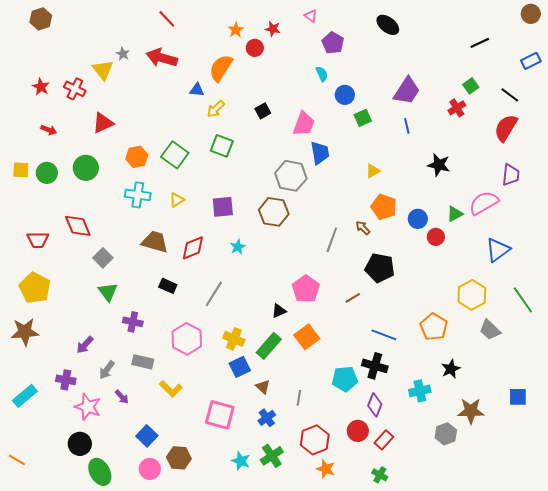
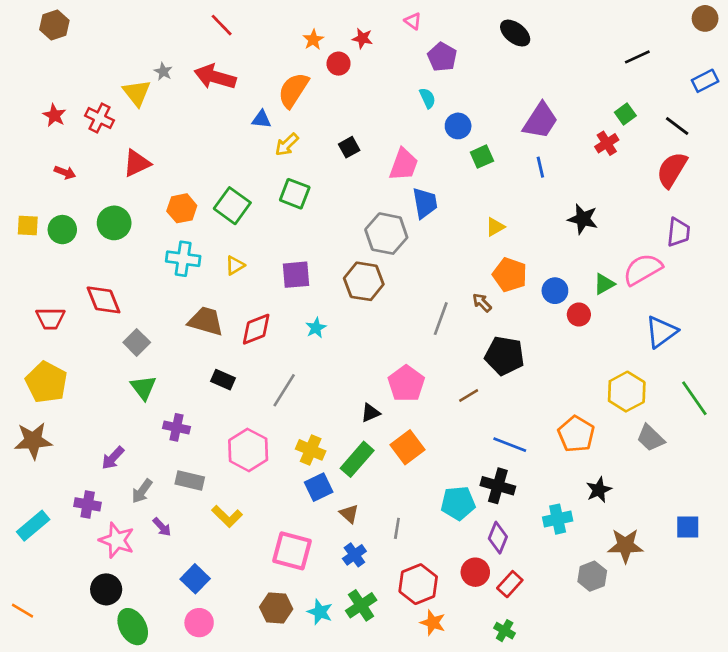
brown hexagon: (179, 458) -> (276, 608), moved

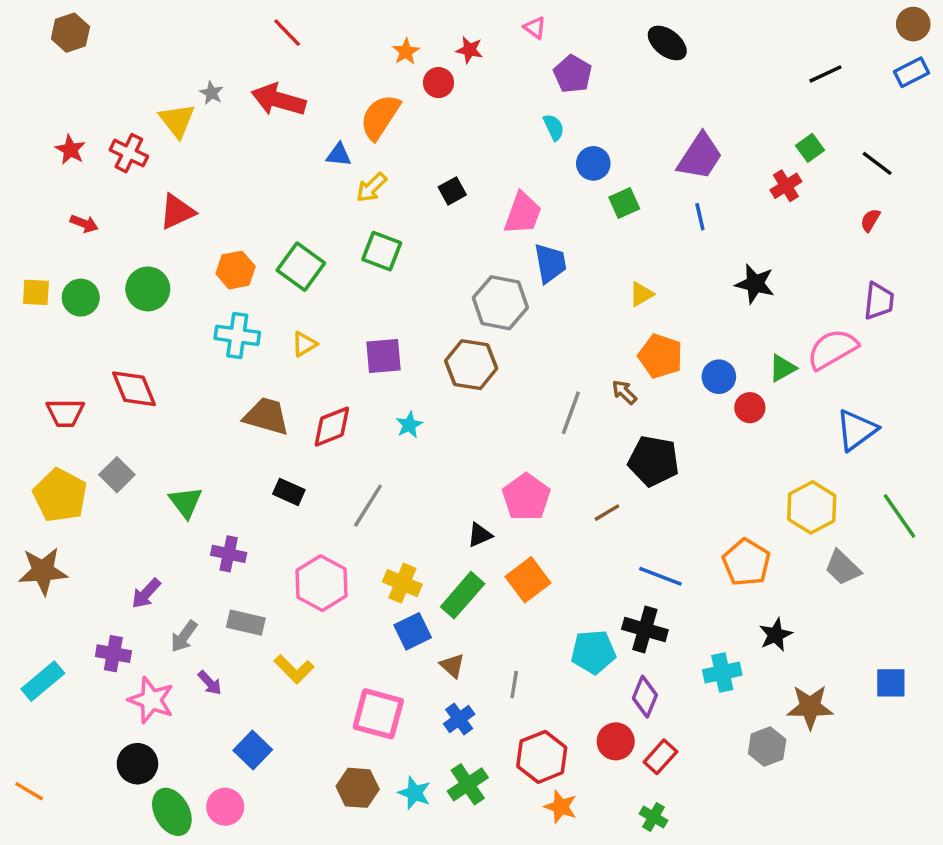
blue rectangle: (705, 81) -> (912, 72), moved
red semicircle: (672, 170) -> (870, 220), size x0.5
gray square: (137, 342) -> (117, 475), moved
pink circle: (199, 623) -> (225, 807), moved

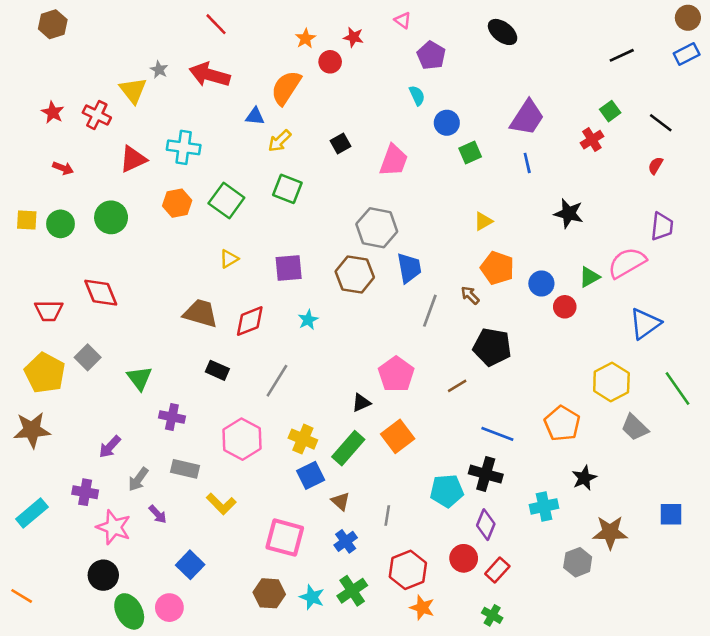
blue trapezoid: (550, 263) -> (409, 268), moved
cyan cross: (237, 335) -> (184, 147), moved

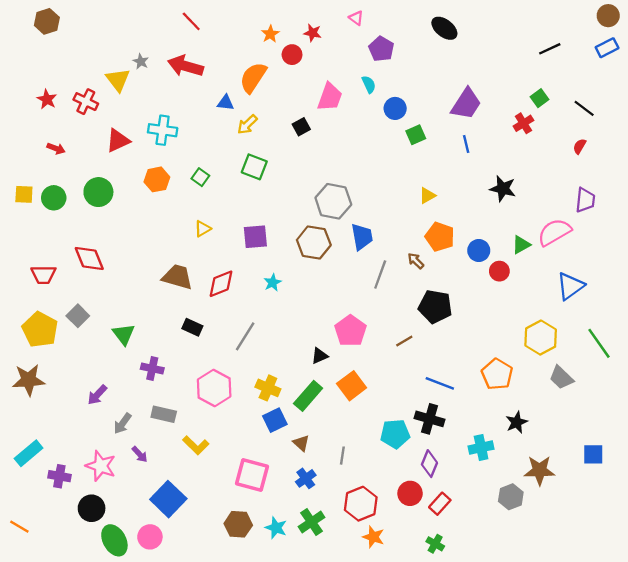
pink trapezoid: (394, 160) -> (330, 97), moved
green square: (226, 201) -> (200, 177), size x0.6
purple cross: (85, 492) -> (59, 476), moved
blue square: (190, 565) -> (168, 499), size x1.4

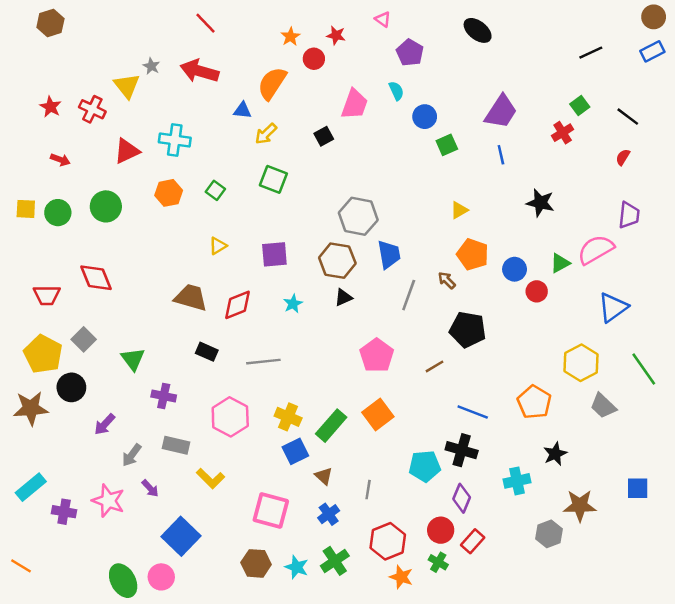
gray line: (245, 336) -> (263, 362), turned 52
black triangle: (320, 356) -> (343, 298), moved
black circle: (92, 508) -> (71, 387), moved
green cross: (435, 544) -> (438, 562), moved

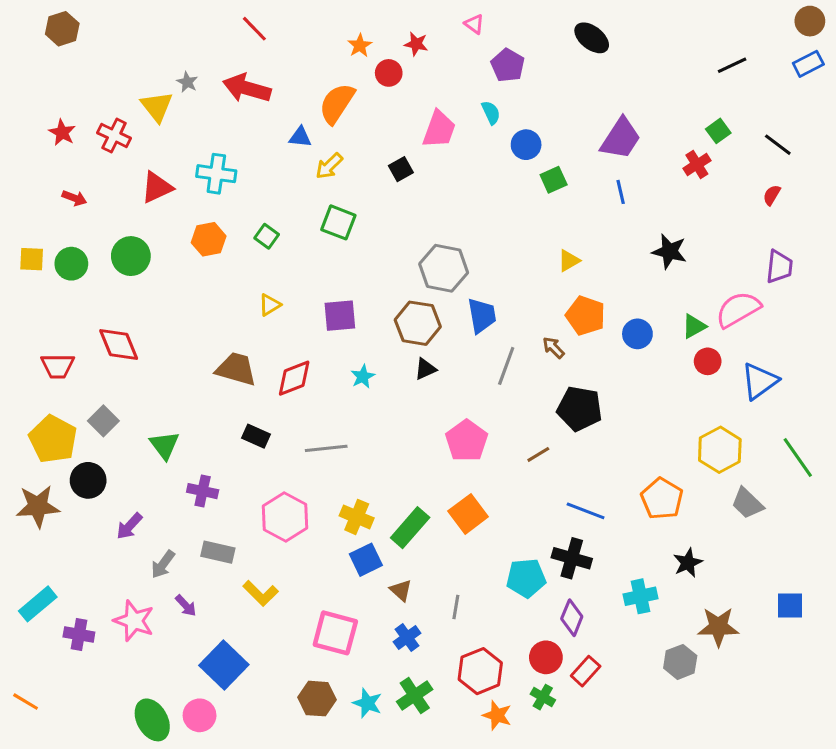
red circle: (537, 291) -> (708, 361), moved

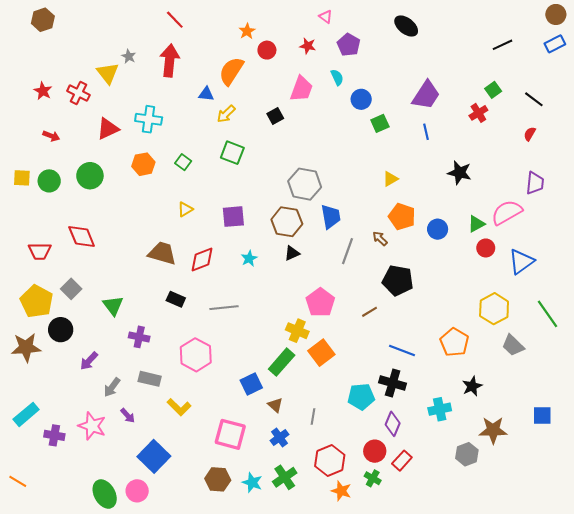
red star: (416, 44) -> (308, 46), moved
red arrow: (247, 88) -> (170, 61), turned 80
yellow cross: (357, 517) -> (297, 331), moved

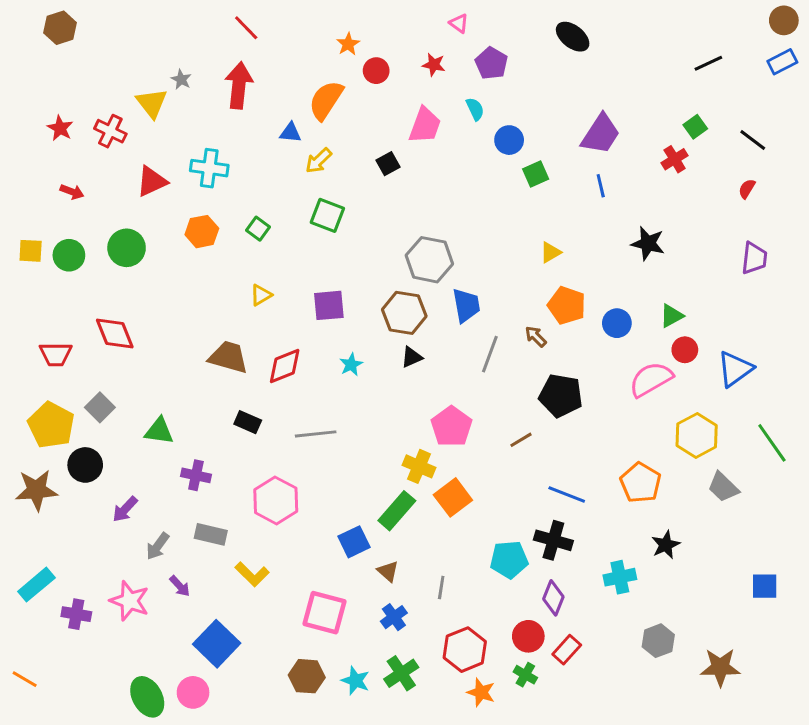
pink semicircle: (507, 212) -> (651, 379), moved
green triangle: (113, 306) -> (159, 431), turned -45
brown star: (493, 430) -> (720, 667), moved

